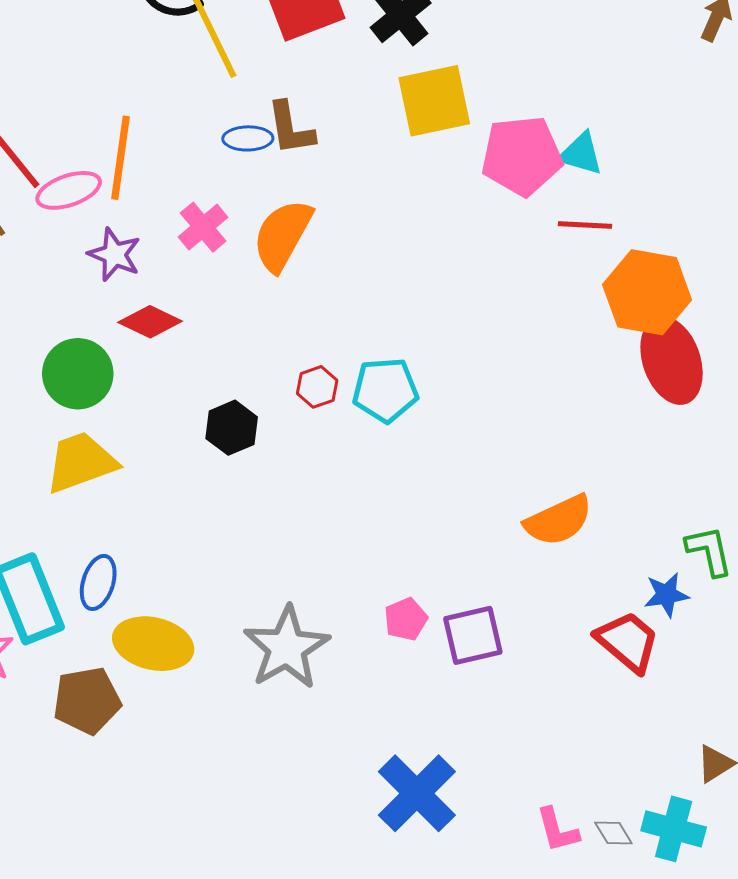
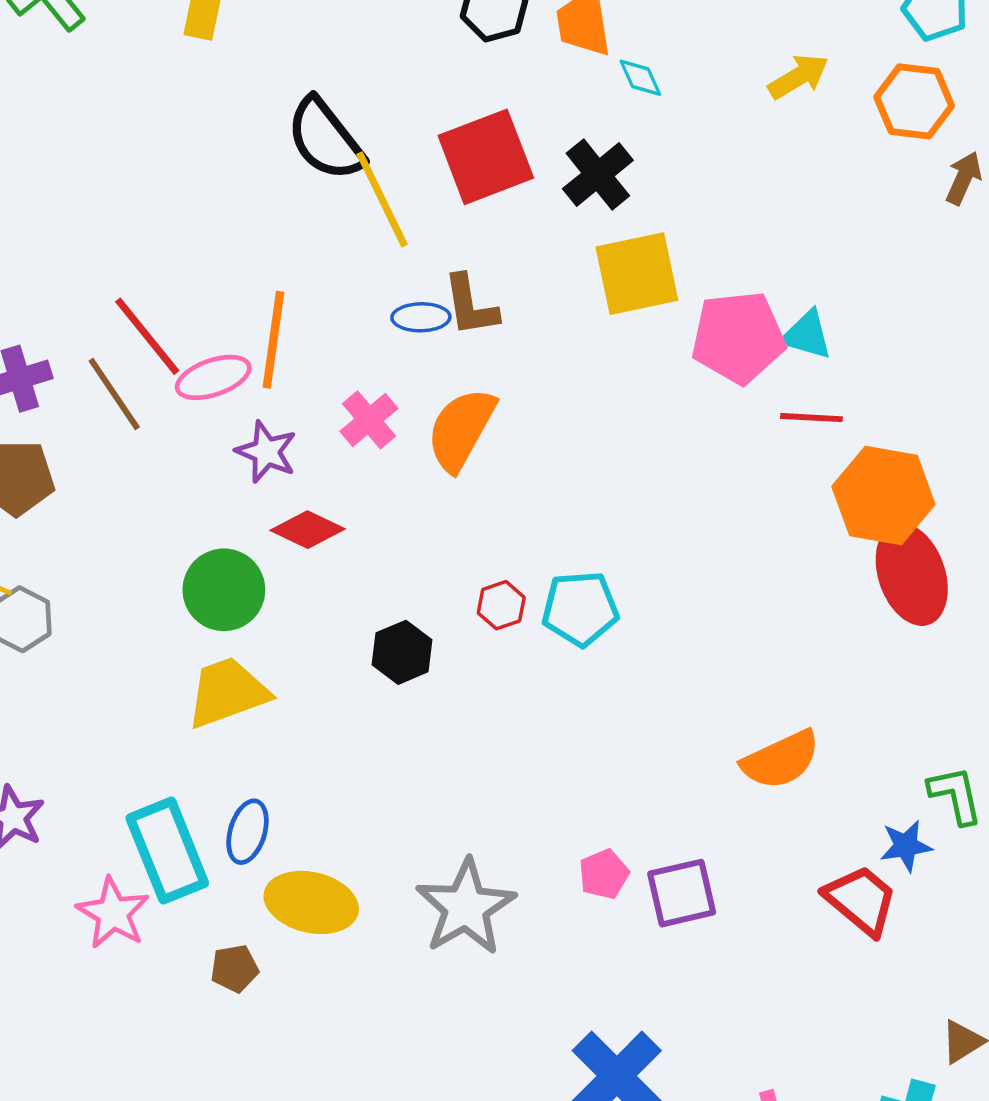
brown pentagon: (87, 701) -> (235, 969), size x0.6

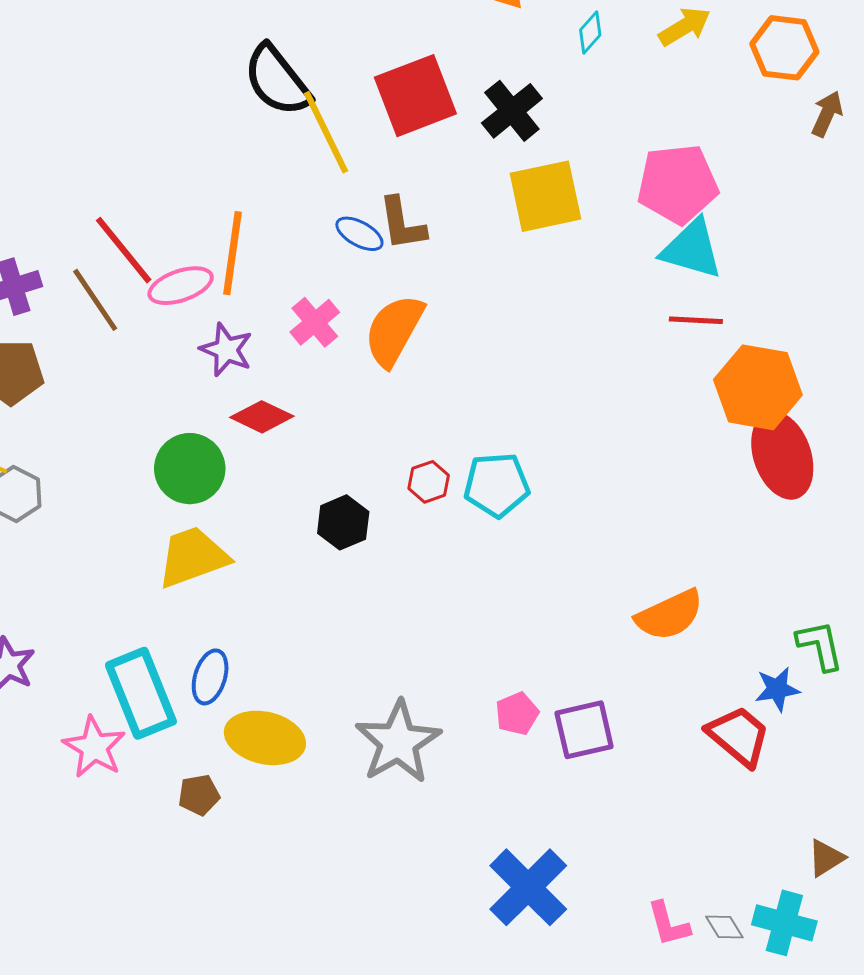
cyan diamond: (640, 78) -> (590, 33), moved, turned 66
blue ellipse: (421, 317) -> (359, 234), turned 30
cyan triangle: (807, 335) -> (692, 249), size x1.4
pink pentagon: (738, 337) -> (678, 184), moved

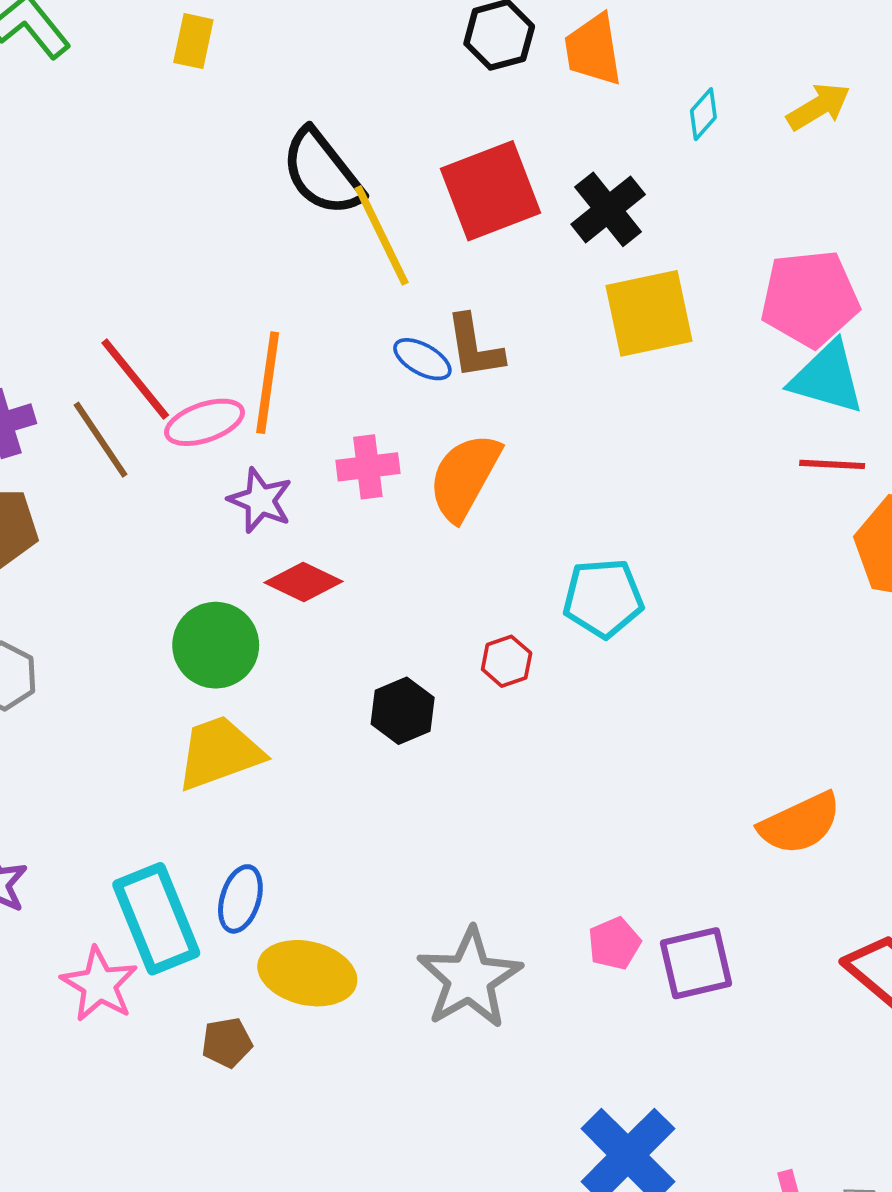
pink cross: (315, 322) -> (368, 467), turned 33
cyan pentagon: (497, 485) -> (603, 598), moved

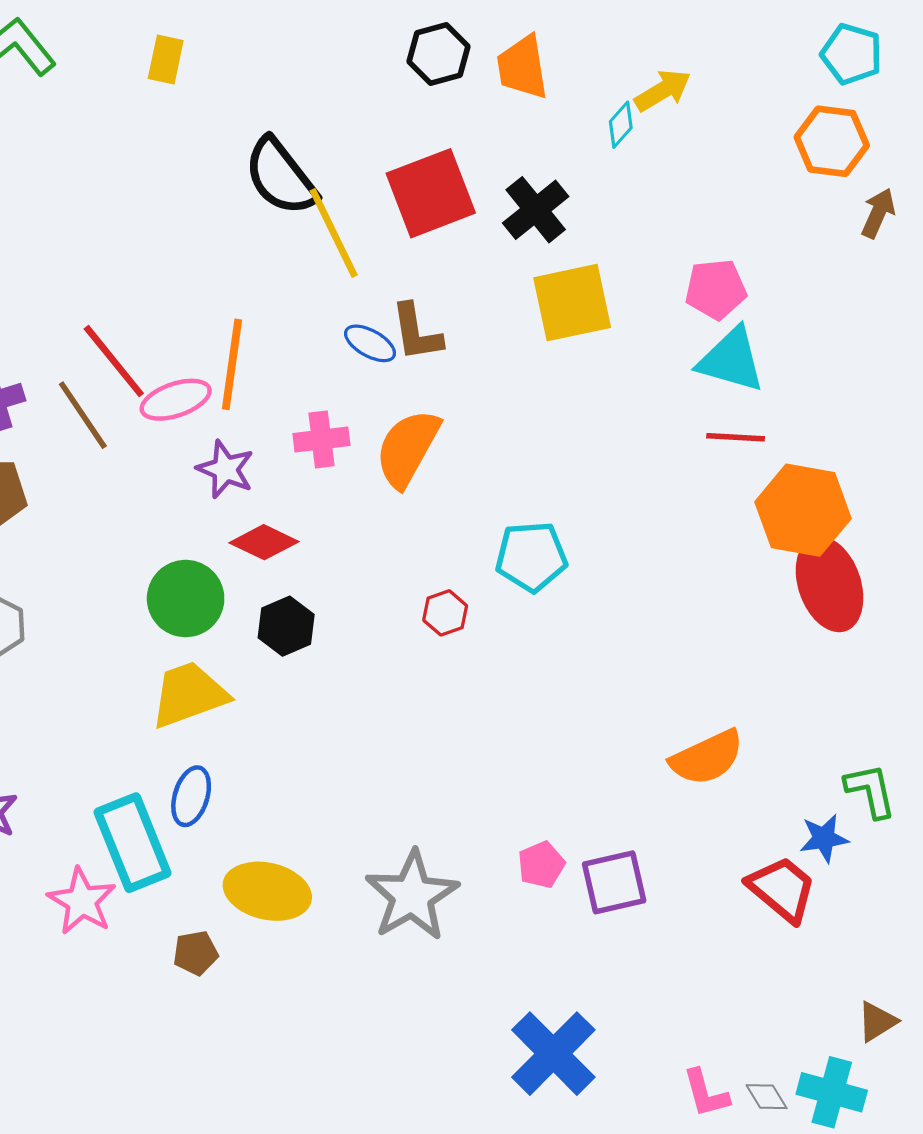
yellow arrow: (819, 107) -> (663, 90), moved
pink pentagon: (810, 299) -> (716, 289), size x0.7
black hexagon: (403, 711) -> (286, 626), moved
blue ellipse: (240, 899) -> (191, 796), moved

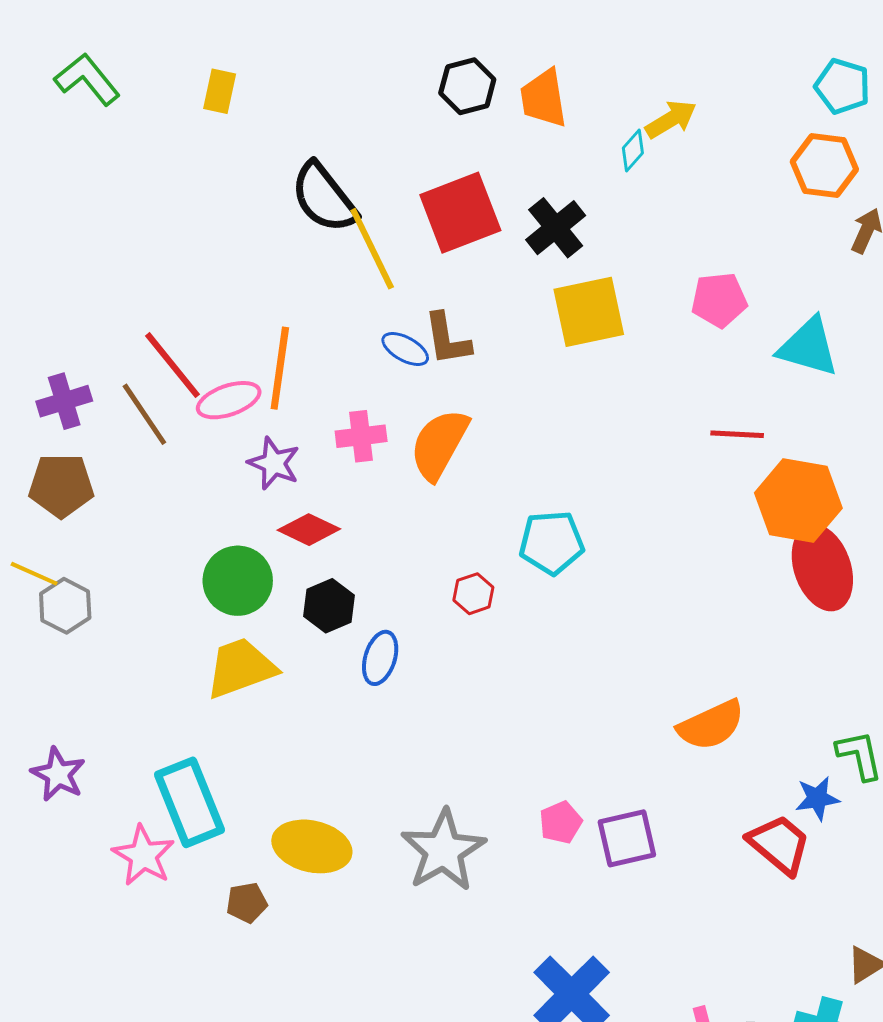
cyan triangle: (731, 360) -> (808, 347), moved
blue ellipse: (191, 796) -> (380, 658), moved

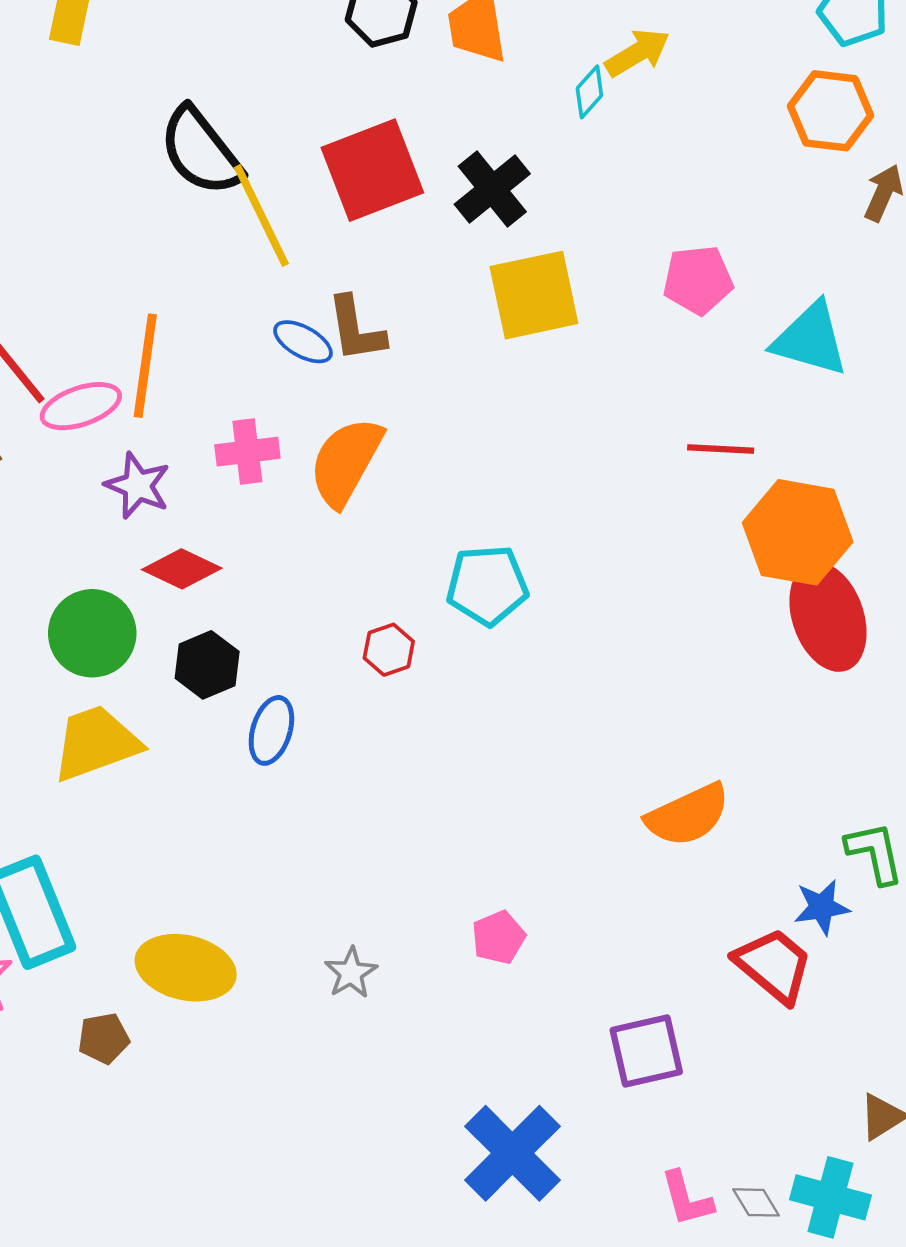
purple square: (627, 838) -> (646, 1051), moved
gray star: (443, 850) -> (351, 973), size x0.5

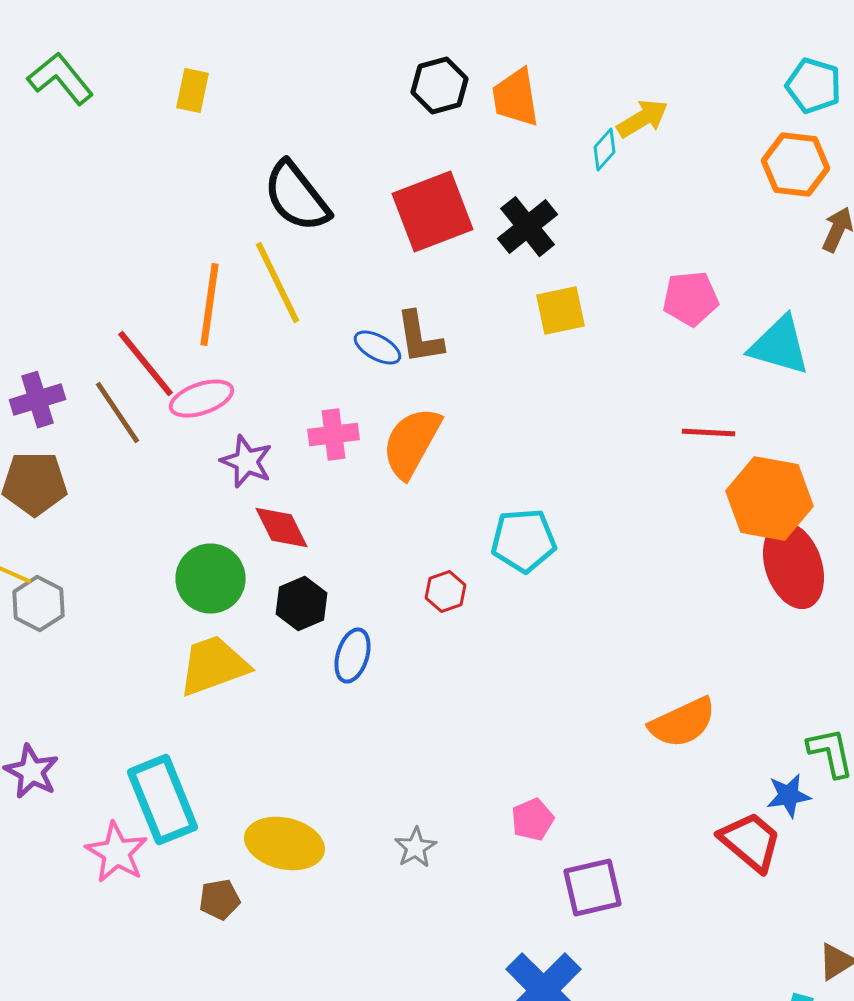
yellow line: (261, 216) -> (278, 283), moved
yellow square: (534, 295) -> (560, 311), size x0.7
orange line: (145, 366) -> (210, 305), moved
red diamond: (182, 569) -> (282, 528), turned 38
purple square: (646, 1051) -> (592, 888), moved

